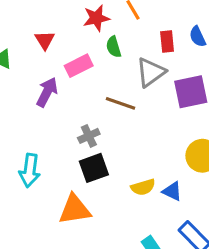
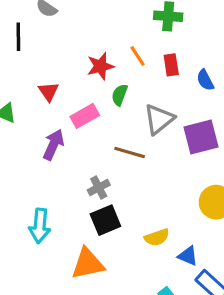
red rectangle: (167, 42) -> (171, 65), moved
green semicircle: (114, 47) -> (120, 95), turned 40
blue triangle: (172, 191) -> (188, 256), moved

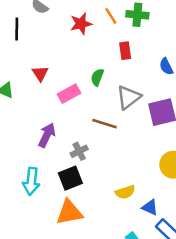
orange line: (138, 56) -> (111, 16), moved
red rectangle: (171, 65) -> (125, 51), moved
red star: (100, 66) -> (81, 24), moved
purple arrow: (53, 145) -> (47, 135), moved
black square: (105, 220) -> (70, 178), moved

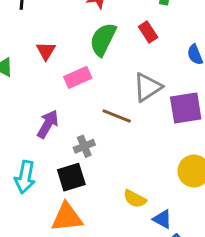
red rectangle: (125, 51) -> (148, 32), turned -30
green semicircle: (97, 77) -> (103, 39), moved, size x1.6
yellow semicircle: (125, 192) -> (135, 199), turned 42

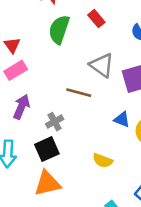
pink rectangle: (78, 77) -> (16, 70), moved
gray triangle: (148, 87) -> (102, 65), turned -44
blue triangle: (162, 219) -> (122, 119), moved

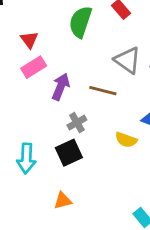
purple arrow: (21, 107) -> (61, 87), moved
yellow semicircle: (103, 161) -> (126, 140), moved
orange triangle: (47, 183) -> (63, 201), moved, size x0.6

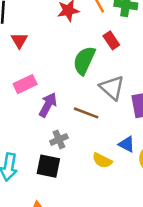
green semicircle: (80, 22) -> (84, 60), moved
red triangle: (29, 40) -> (19, 41), moved
black square: (69, 153) -> (48, 166), turned 30

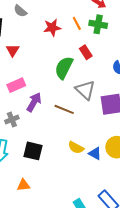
gray cross: (59, 139) -> (12, 120), moved
blue triangle: (127, 144) -> (95, 153), moved

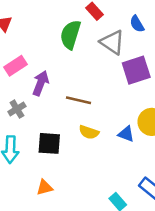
gray triangle: (85, 90) -> (112, 42), moved
brown line: (64, 109) -> (79, 100), moved
yellow semicircle: (76, 148) -> (89, 132), moved

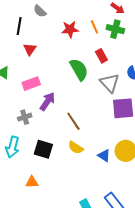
green semicircle: (70, 35) -> (79, 70), turned 120
brown line: (79, 100) -> (73, 121), turned 30

